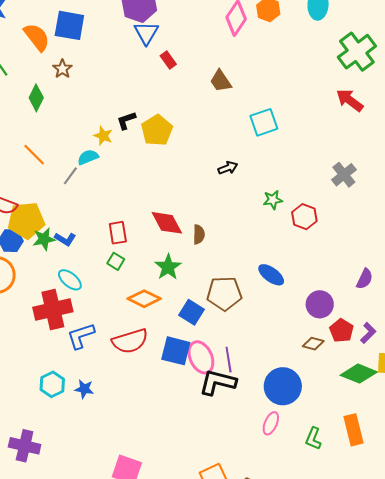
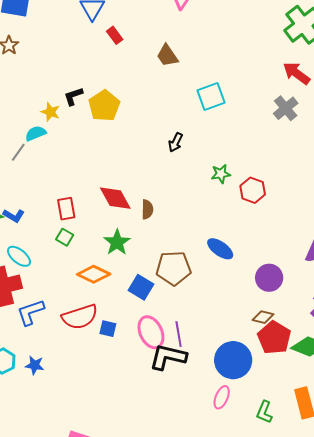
black arrow: (228, 168) -> (176, 142), turned 138
gray cross: (344, 175) -> (286, 108), moved
red pentagon: (342, 331) -> (274, 338), moved, size x1.4
blue square: (176, 351) -> (108, 329), moved, size x0.6

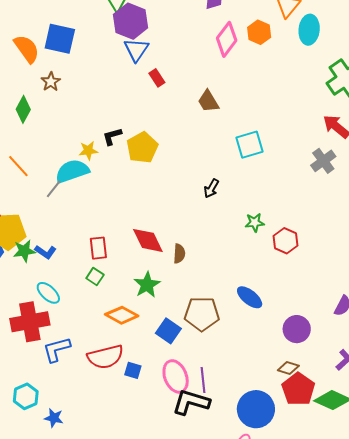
yellow star: (50, 112) -> (88, 151), turned -30
cyan semicircle: (36, 133) -> (72, 171), size x1.6
blue star: (35, 365) -> (54, 418), moved

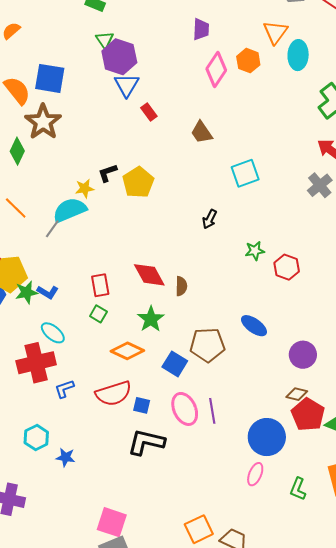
brown star: (51, 82) -> (43, 122), size x1.8
blue L-shape: (57, 349) -> (64, 389), size x0.7
black L-shape: (191, 402) -> (146, 442), moved

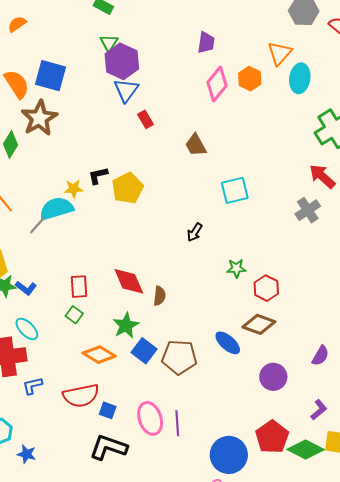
blue square: (175, 364) -> (144, 351), moved
brown diamond: (297, 394) -> (259, 324), moved, size x1.5

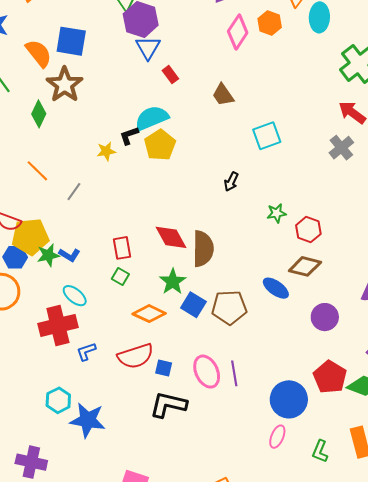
cyan semicircle: (56, 208) -> (152, 118), moved
brown semicircle: (160, 296) -> (203, 249), size x1.8
blue star: (27, 454) -> (88, 420), size x1.8

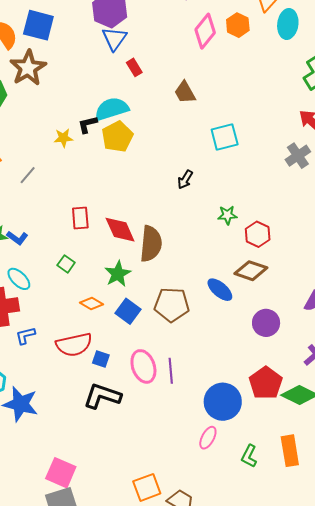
red rectangle: (122, 248) -> (80, 218), moved
blue square: (193, 305) -> (128, 311), moved
orange diamond: (149, 314) -> (92, 304), size x0.7

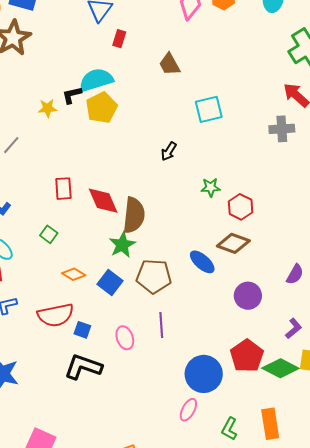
red rectangle: (134, 67) -> (119, 39), turned 48
gray cross: (298, 156) -> (282, 129), turned 30
green star: (118, 274) -> (122, 245), moved
pink ellipse: (143, 366) -> (125, 338), size x0.7
purple line: (171, 371) -> (161, 325), moved

